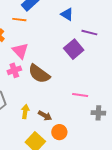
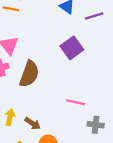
purple line: (89, 33) -> (94, 16), moved, turned -35
brown semicircle: (39, 74) -> (29, 74), turned -110

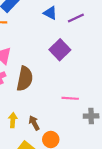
brown arrow: (33, 123) -> (34, 123), turned -144

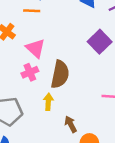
yellow arrow: (13, 120) -> (48, 102), moved

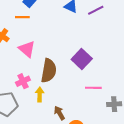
purple square: (100, 42) -> (82, 59), moved
pink cross: (30, 72) -> (23, 81), moved

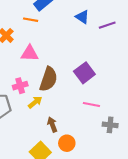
pink triangle: (27, 49) -> (30, 53), turned -48
yellow arrow: (40, 94) -> (35, 102), turned 40

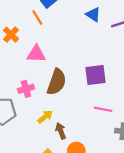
orange line: (31, 20) -> (37, 18), turned 48
purple square: (84, 73) -> (95, 75), turned 30
yellow arrow: (35, 102) -> (45, 117), moved

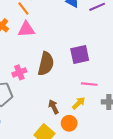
pink triangle: (36, 54) -> (26, 29), moved
yellow arrow: (45, 117) -> (79, 103), moved

